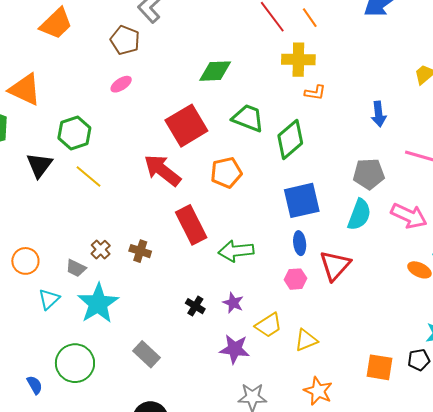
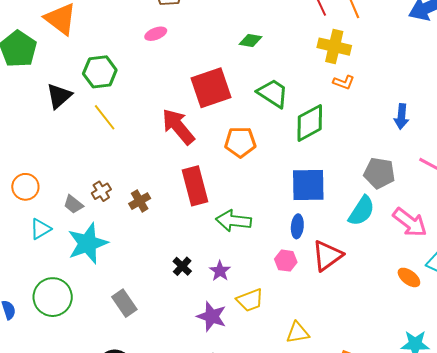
green diamond: (215, 71) -> (250, 41), size x0.7
brown cross: (140, 251) -> (140, 201), turned 30
yellow triangle: (306, 340) -> (298, 333), moved

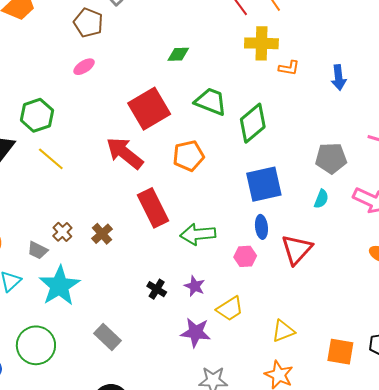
orange L-shape: (344, 82) -> (289, 68), moved
blue arrow: (401, 117) -> (339, 78), moved
cyan semicircle: (362, 211) -> (321, 199), size x0.6
pink hexagon: (286, 261) -> (245, 256), moved

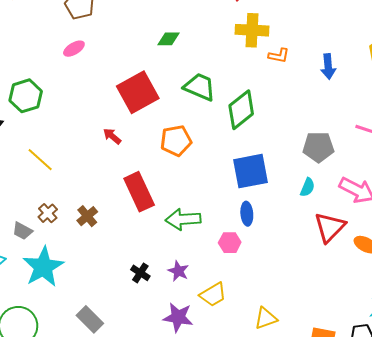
red arrow: (125, 153) -> (112, 136), size x0.5
yellow line: (51, 159) -> (40, 160), moved
red triangle: (297, 249) -> (330, 227), moved

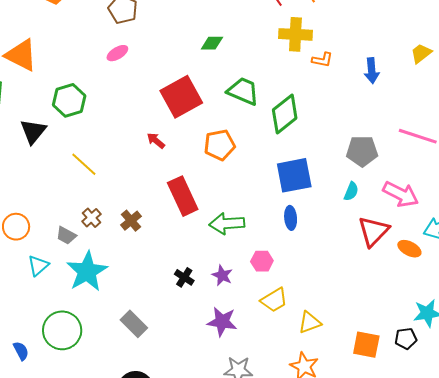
pink hexagon: (230, 243) -> (262, 261), moved
yellow trapezoid: (213, 295) -> (274, 300), moved

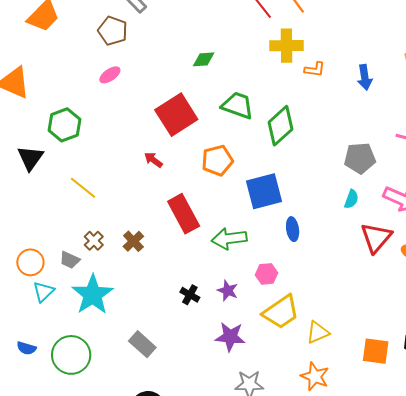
blue square: (294, 175) -> (264, 191), moved
orange circle: (16, 227) -> (30, 262), moved
yellow trapezoid: (274, 300) -> (281, 312), size x1.4
blue semicircle: (21, 351) -> (26, 348), moved, turned 138

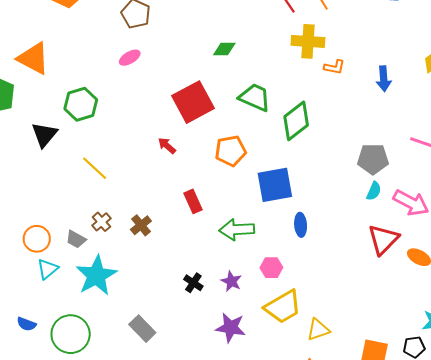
cyan semicircle: (351, 199) -> (374, 191), moved
red rectangle: (184, 214) -> (193, 201), size x0.6

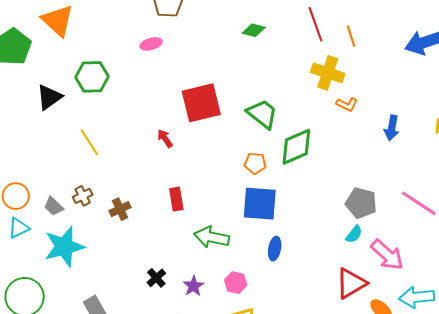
green diamond: (224, 49) -> (254, 30), moved
orange pentagon: (231, 151) -> (255, 163), moved, size x0.7

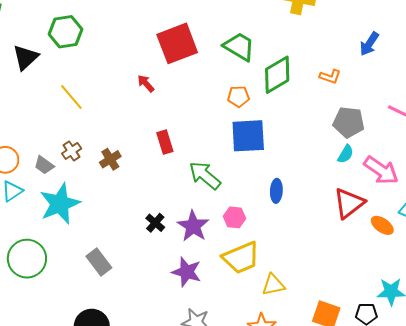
orange L-shape: (347, 104) -> (330, 77), moved
blue arrow: (392, 128) -> (369, 44), turned 30
green arrow: (212, 237) -> (205, 175), turned 36
blue ellipse: (275, 249) -> (276, 191), moved
purple star: (194, 286) -> (193, 226), size x1.5

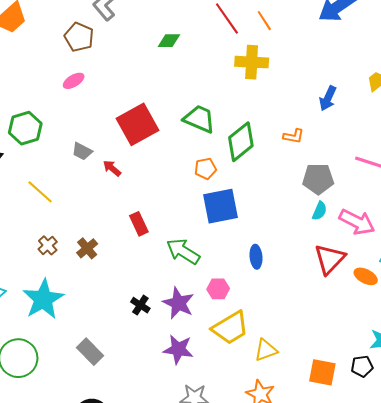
gray trapezoid: (44, 165) -> (82, 151), moved

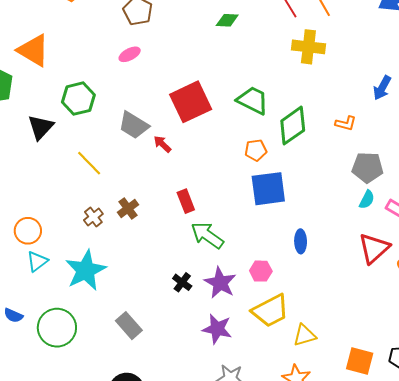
gray trapezoid: (82, 151) -> (134, 125), size x1.5
brown cross: (87, 248) -> (128, 209), moved
green arrow: (183, 251) -> (207, 235), moved

